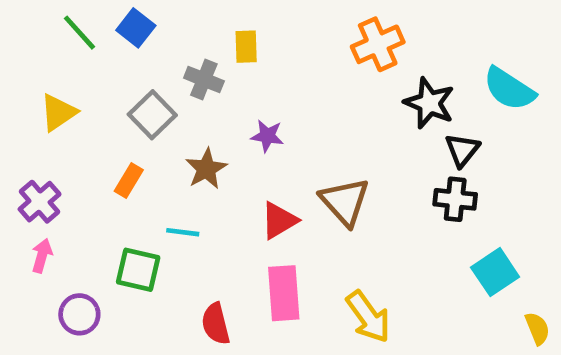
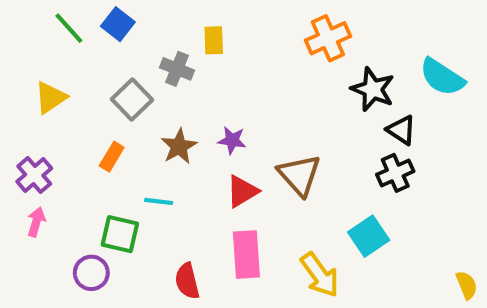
purple star: (267, 136) -> (232, 140), moved
black triangle: (462, 150) -> (401, 130), turned -36
black cross: (455, 199) -> (395, 173), turned -30
cyan square: (495, 272) -> (369, 236), moved
purple circle: (79, 314) -> (91, 273), moved

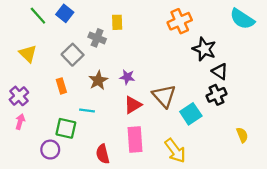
cyan semicircle: (442, 77) -> (242, 19), moved
yellow triangle: (51, 97) -> (28, 54), turned -42
orange rectangle: (112, 157) -> (61, 86), turned -48
cyan square: (369, 236) -> (191, 114), moved
yellow semicircle: (467, 285) -> (242, 135), moved

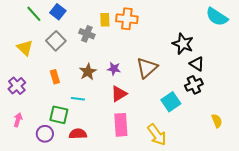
orange cross: (180, 21) -> (127, 19), moved, turned 30
gray square: (73, 55) -> (56, 41), moved
brown triangle: (164, 96) -> (147, 68), moved, turned 30
pink arrow: (20, 122) -> (18, 120), moved
red semicircle: (103, 154) -> (78, 134), moved, turned 102

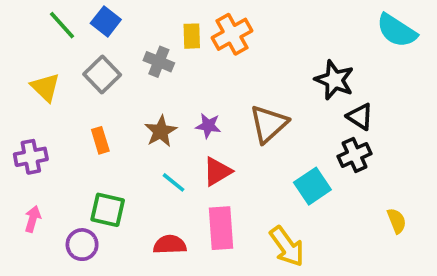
orange cross: (127, 19) -> (232, 34), turned -35
purple cross: (17, 86) -> (31, 157), turned 30
cyan line: (78, 99) -> (173, 182), moved, turned 32
red semicircle: (78, 134) -> (170, 245), moved

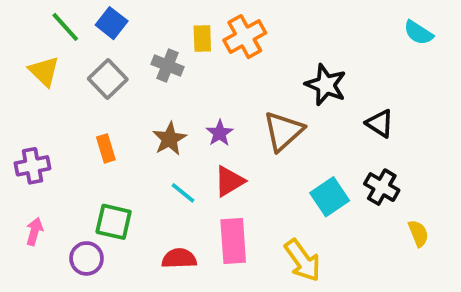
cyan semicircle: (397, 31) -> (418, 33), size x0.7
black star: (334, 80) -> (326, 85), moved
yellow triangle: (45, 87) -> (44, 71), moved
purple star: (208, 126) -> (220, 133), turned 30
black cross: (355, 155) -> (382, 187), moved, turned -36

